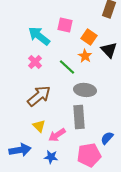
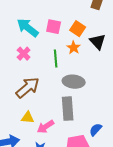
pink square: (65, 25) -> (54, 27), moved
green line: (67, 67) -> (56, 59), turned 42
yellow triangle: (39, 126) -> (28, 118), turned -40

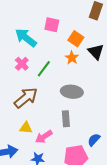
pink square: (54, 27) -> (52, 25), moved
green line: (56, 59) -> (44, 69), moved, turned 42
gray rectangle: (68, 109) -> (66, 119), size x0.7

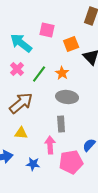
orange square: (76, 39) -> (71, 44), turned 35
orange star: (72, 58) -> (62, 73), moved
pink arrow: (44, 137) -> (50, 145), moved, turned 120

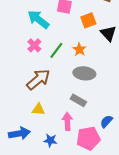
gray rectangle: (61, 124) -> (78, 100), turned -56

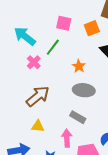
cyan arrow: (38, 19) -> (25, 36), moved
orange square: (88, 20) -> (92, 28), moved
green line: (56, 50) -> (53, 47), moved

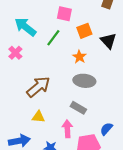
orange square: (92, 28) -> (84, 31), moved
pink cross: (34, 62) -> (15, 53), moved

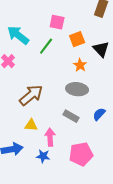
orange star: (79, 57) -> (80, 65), moved
pink arrow: (67, 129) -> (50, 137), moved
blue semicircle: (106, 129) -> (99, 114), moved

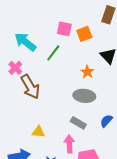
orange square: (77, 39) -> (84, 34), moved
brown arrow: (31, 95) -> (30, 87), moved, turned 100
pink arrow: (50, 137) -> (69, 144), moved

